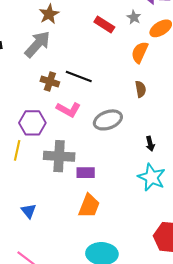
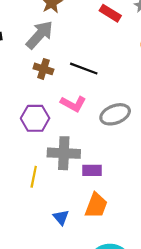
brown cross: (50, 82) -> (43, 69), moved
yellow line: (17, 150) -> (34, 177), moved
blue triangle: (29, 211) -> (61, 217), moved

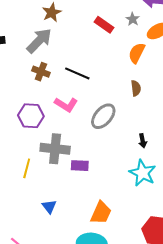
gray ellipse: (115, 114) -> (103, 116), turned -32
orange trapezoid: (96, 206) -> (101, 213), moved

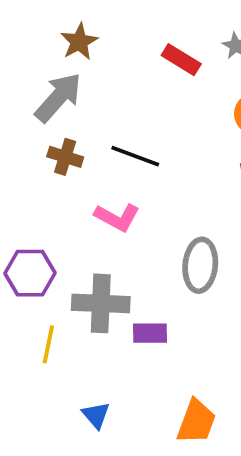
purple hexagon: (31, 116) -> (30, 273), moved
gray ellipse: (103, 116) -> (200, 265), moved, turned -32

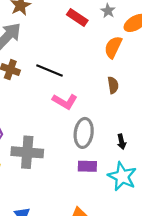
pink L-shape: (117, 217) -> (65, 101), moved
purple rectangle: (150, 333) -> (87, 166), moved

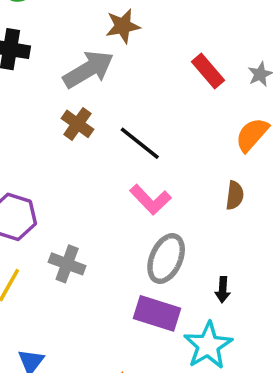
gray cross: (27, 152) -> (67, 264), size x0.7
purple rectangle: (87, 166) -> (157, 313), size x1.4

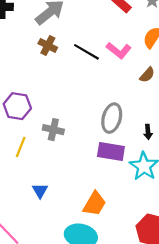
brown semicircle: (235, 195) -> (147, 75), turned 42
pink L-shape: (150, 200) -> (119, 50), moved

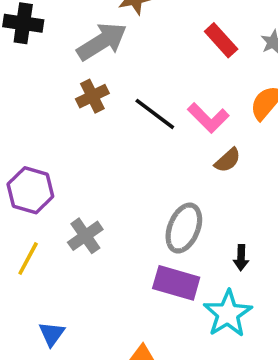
brown cross: (48, 46) -> (92, 96), turned 30
brown semicircle: (147, 75) -> (228, 160), moved
gray cross: (53, 130) -> (85, 236), turned 36

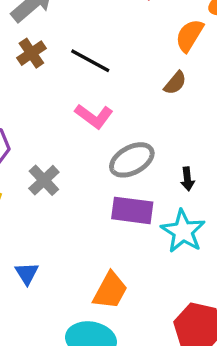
pink L-shape: (208, 118) -> (94, 116), moved
brown semicircle: (228, 160) -> (175, 83), moved
gray ellipse: (184, 228) -> (132, 160), turned 48

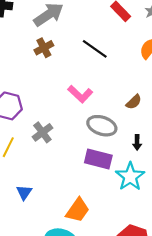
black line: (90, 61) -> (95, 49), moved
brown semicircle: (175, 83) -> (134, 102), moved
gray ellipse: (132, 160) -> (102, 126), turned 40

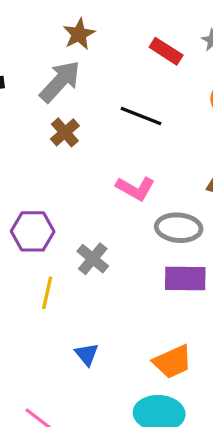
orange trapezoid: (78, 210) -> (172, 362), turned 44

